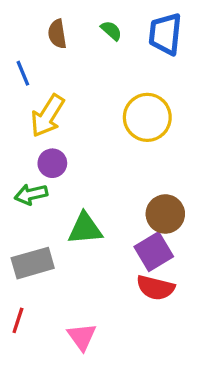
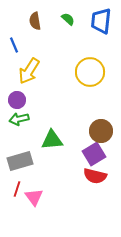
purple circle: (52, 163) -> (17, 100), moved
red line: (18, 320) -> (17, 189), moved
pink triangle: (82, 337) -> (34, 197), moved

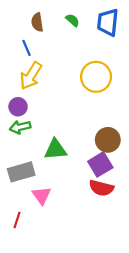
blue line: (14, 45) -> (27, 48), moved
red line: (17, 189) -> (17, 220), moved
pink triangle: (34, 197) -> (42, 195), moved

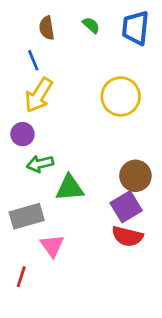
green arrow: (20, 127) -> (40, 164), moved

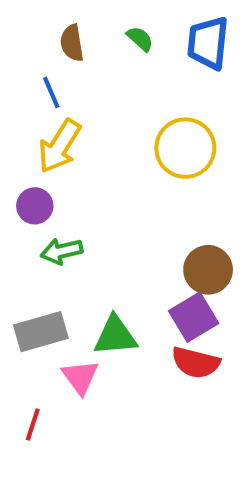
green triangle: (70, 188) -> (115, 336), moved

